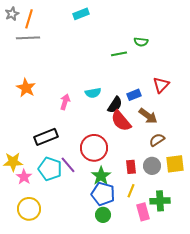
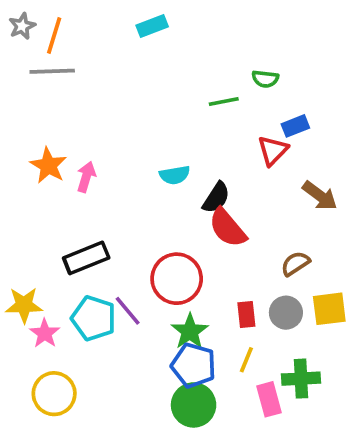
red triangle: (161, 85) -> (273, 150), moved
blue rectangle: (134, 95) -> (295, 126), moved
pink arrow: (65, 102) -> (86, 177), moved
brown arrow: (148, 116) -> (320, 196), moved
green circle: (103, 215) -> (194, 405), size x1.5

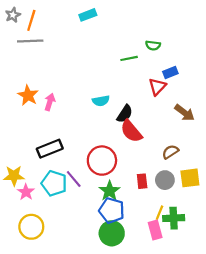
yellow line: (246, 360) -> (159, 213), moved

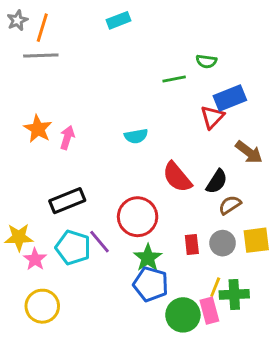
blue rectangle: (170, 73) -> (230, 98), size x1.5
black semicircle: (125, 114) -> (217, 182), moved
green circle: (112, 233) -> (183, 315), moved

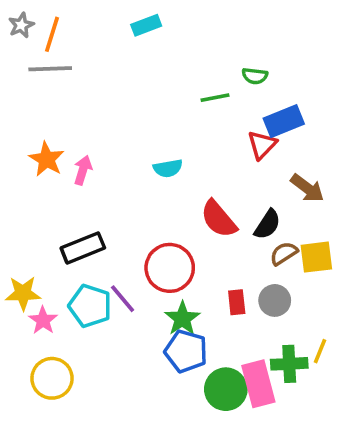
yellow square: (256, 240) -> (316, 257), moved
yellow line: (215, 287) -> (320, 351), moved
pink rectangle: (209, 311) -> (258, 384), size x1.4

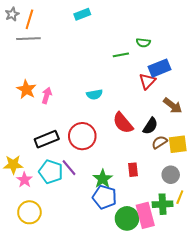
red circle: (170, 268) -> (82, 136), moved
gray circle: (275, 300) -> (171, 175), moved

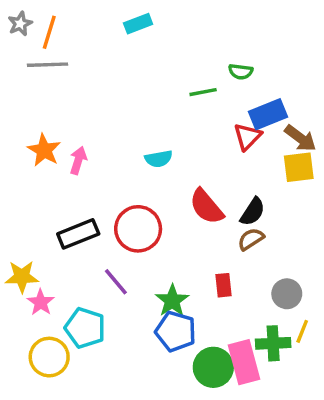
brown arrow: (173, 106) -> (300, 138), moved
brown semicircle: (159, 142) -> (251, 239), moved
yellow square: (178, 144) -> (299, 167), moved
cyan pentagon: (51, 172) -> (85, 328), moved

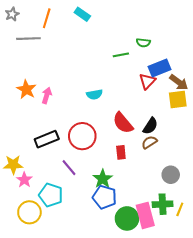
cyan rectangle: (138, 24) -> (82, 14), turned 56
orange line: (49, 32) -> (47, 18), moved
red rectangle: (224, 285) -> (121, 152), moved
yellow line: (302, 331) -> (180, 209), moved

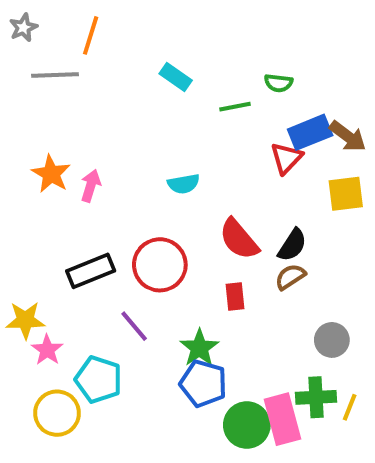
cyan rectangle: (82, 14) -> (176, 77), moved
brown arrow: (179, 82) -> (348, 136), moved

